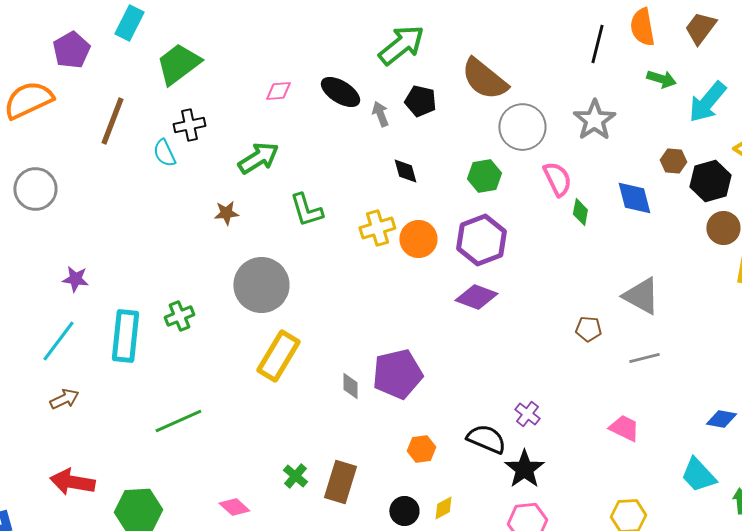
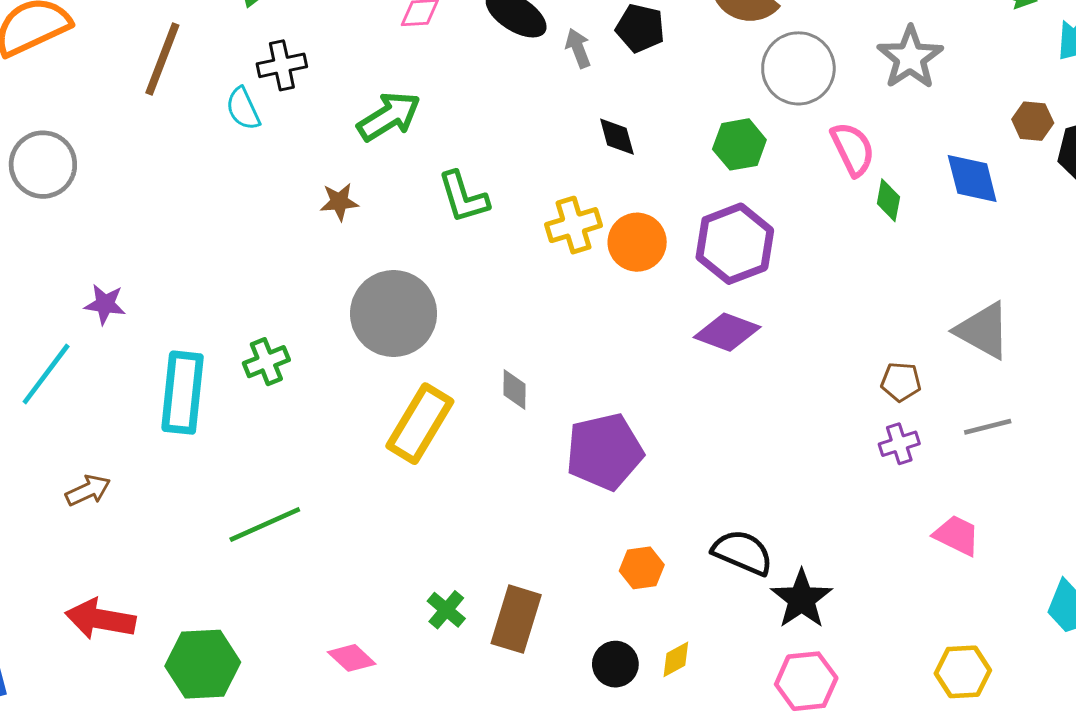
cyan line: (58, 341) -> (46, 374), moved
gray diamond: (350, 386) -> (515, 390), moved
purple cross: (527, 414) -> (899, 444), moved, turned 35

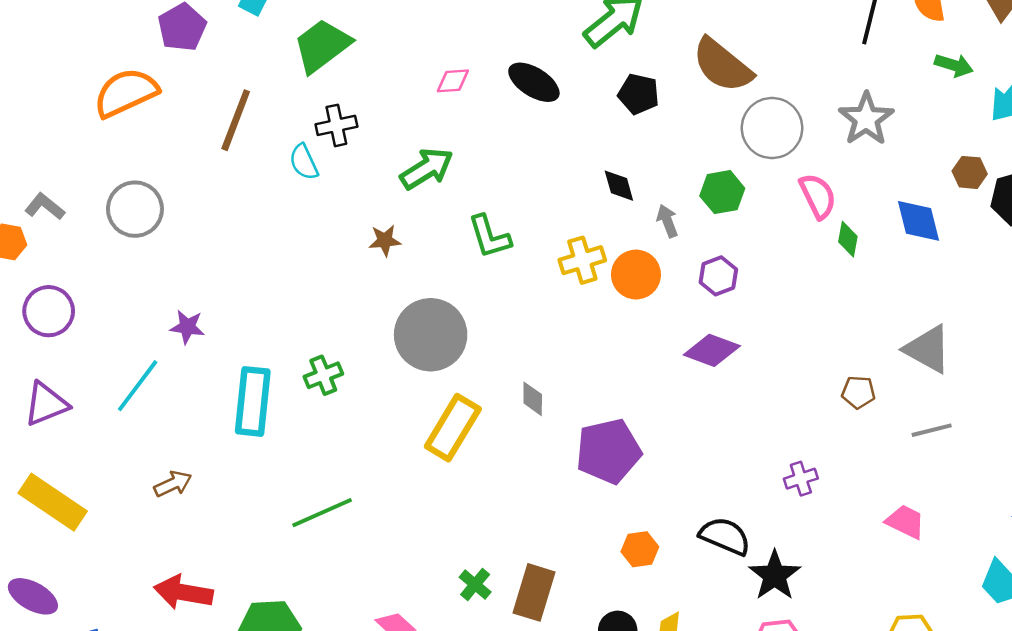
gray arrow: (578, 48) -> (667, 221), moved
purple hexagon: (735, 244) -> (718, 276), size x0.6
purple cross: (899, 444) -> (801, 479), moved

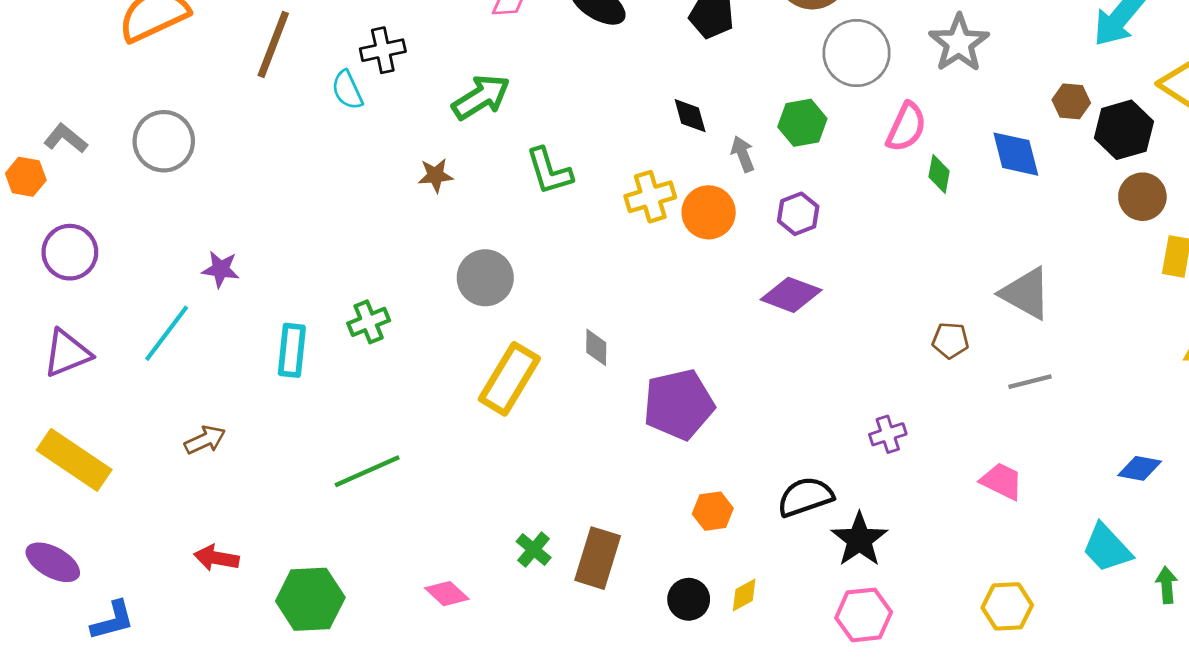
pink semicircle: (818, 196) -> (906, 127), turned 51
gray circle: (431, 335) -> (485, 278), size x0.7
cyan rectangle: (253, 401) -> (292, 350), size x0.7
black semicircle: (725, 536) -> (805, 497), turned -42
red arrow: (183, 592) -> (216, 558), size x0.7

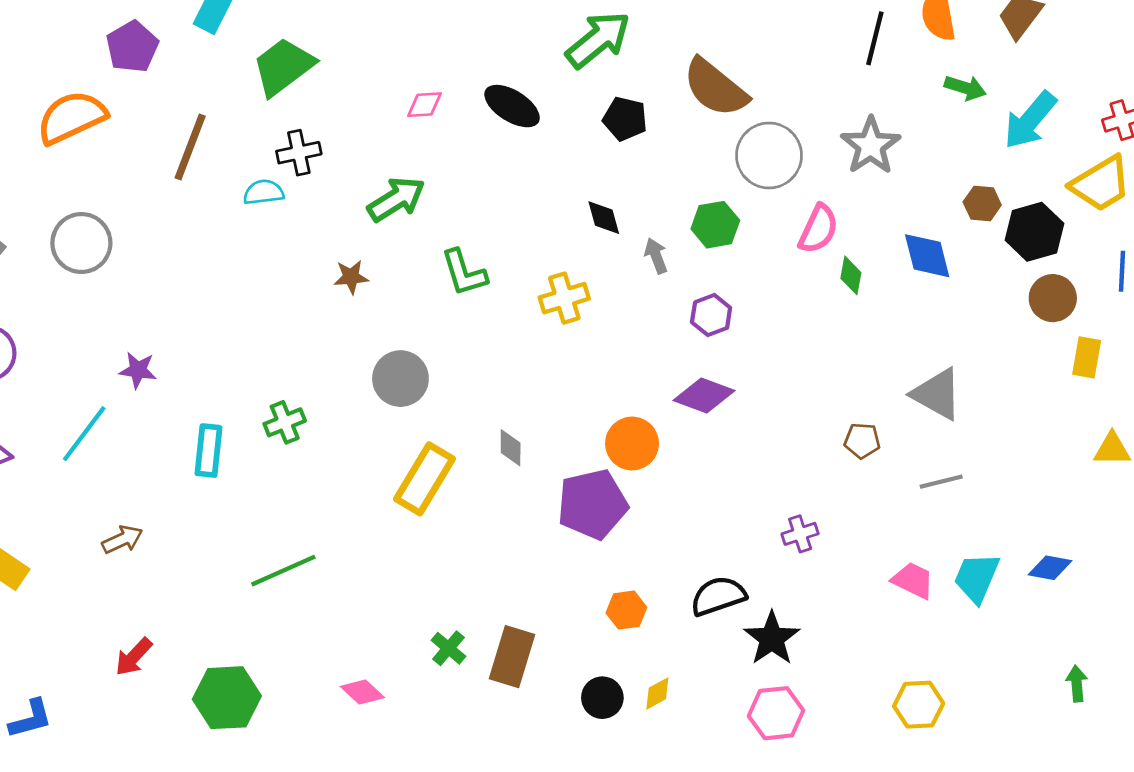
cyan semicircle: (347, 90) -> (264, 192), turned 108
orange circle: (709, 212) -> (632, 444), moved
cyan trapezoid: (1107, 548) -> (977, 578), moved, turned 66
red arrow: (216, 558) -> (134, 657), turned -57

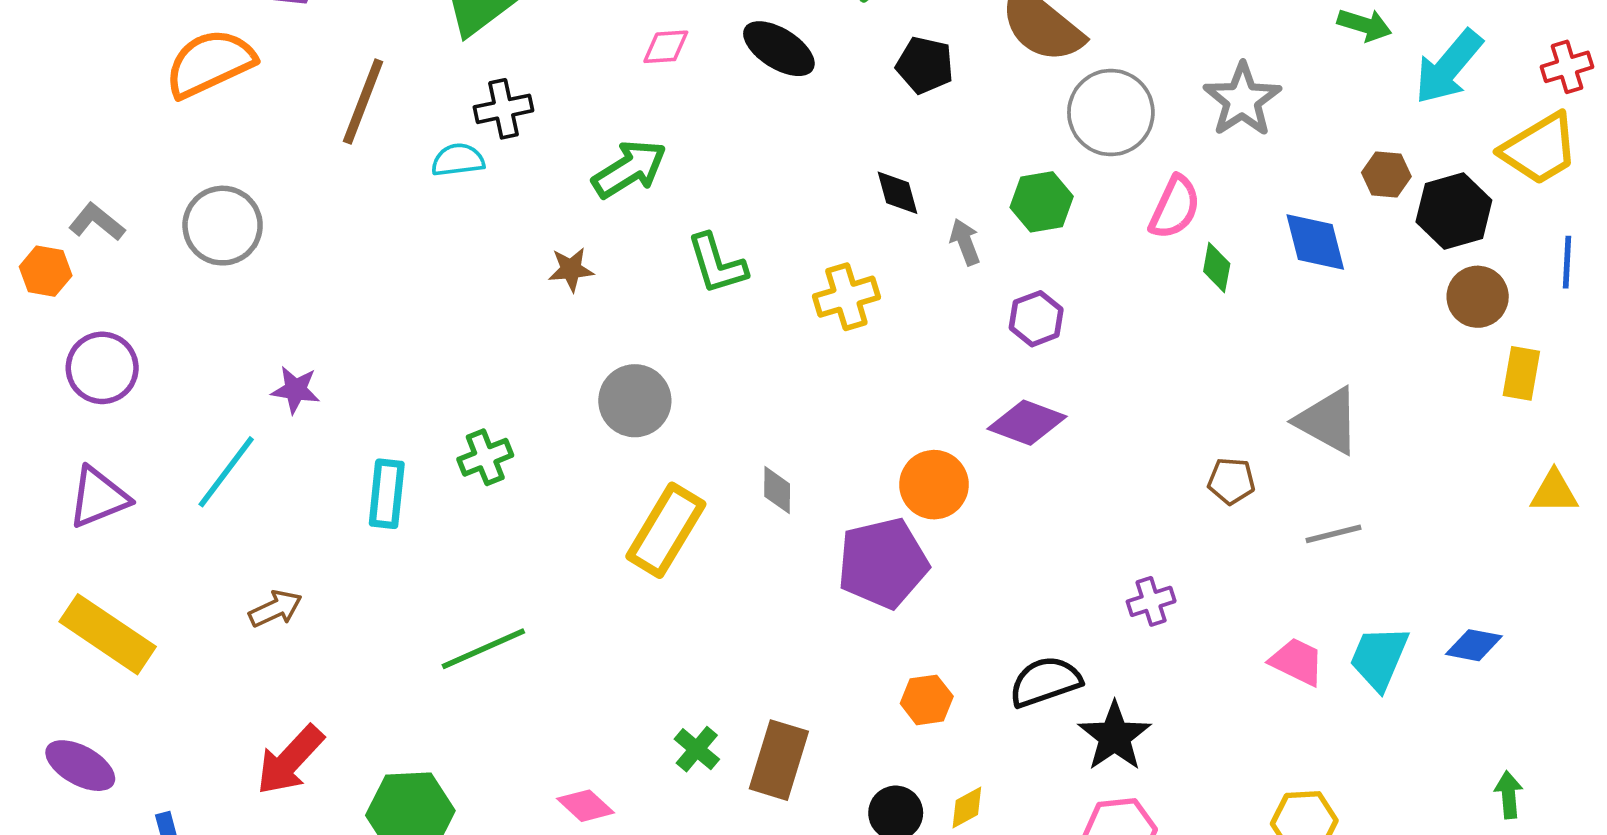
red arrow: (134, 657) -> (290, 760), size x1.4

